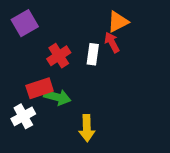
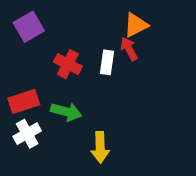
red cross: (59, 56) -> (68, 64), turned -30
red rectangle: (40, 88) -> (24, 101), moved

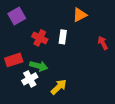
red arrow: (129, 49) -> (103, 43), moved
white cross: (27, 134) -> (30, 79), moved
yellow arrow: (100, 147) -> (59, 87), turned -132

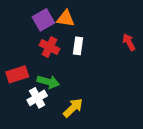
orange triangle: (80, 15) -> (66, 19), moved, turned 35
purple square: (17, 16) -> (43, 20), moved
red arrow: (103, 43) -> (129, 42), moved

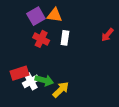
red arrow: (129, 42) -> (107, 35), turned -112
red rectangle: (17, 74) -> (19, 73), moved
green arrow: (48, 82) -> (44, 80), moved

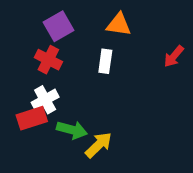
orange triangle: (55, 15) -> (119, 25), moved
red cross: (41, 39) -> (48, 60), moved
white cross: (31, 81) -> (45, 100), moved

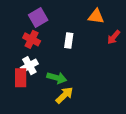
orange triangle: (119, 25) -> (96, 16), moved
red rectangle: (32, 118) -> (21, 78), turned -72
green arrow: (72, 130) -> (57, 78), moved

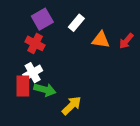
orange triangle: (96, 16) -> (101, 40), moved
white rectangle: (69, 41) -> (76, 23), moved, turned 32
green arrow: (57, 78) -> (45, 90), moved

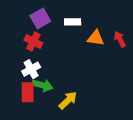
white rectangle: (76, 23) -> (73, 22), turned 49
red arrow: (126, 41) -> (120, 39), turned 112
red rectangle: (23, 86) -> (28, 92), moved

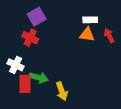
white rectangle: (73, 22) -> (90, 20), moved
white cross: (31, 69) -> (16, 65), moved, turned -35
yellow arrow: (68, 100) -> (62, 91), turned 114

